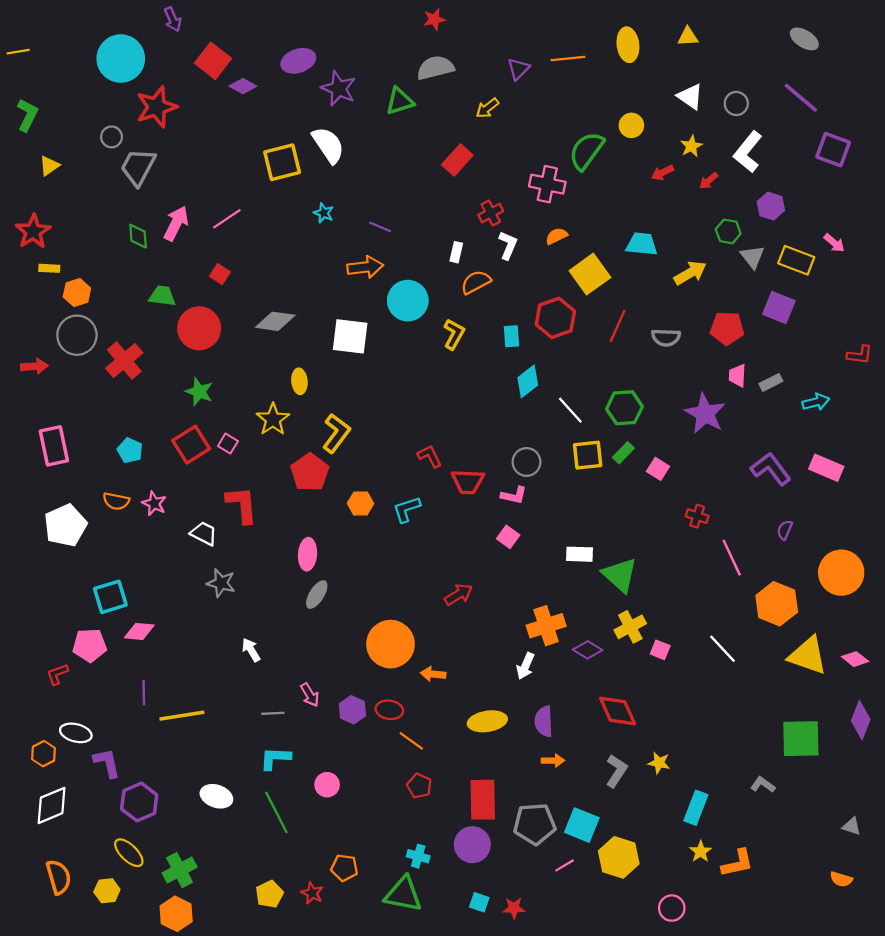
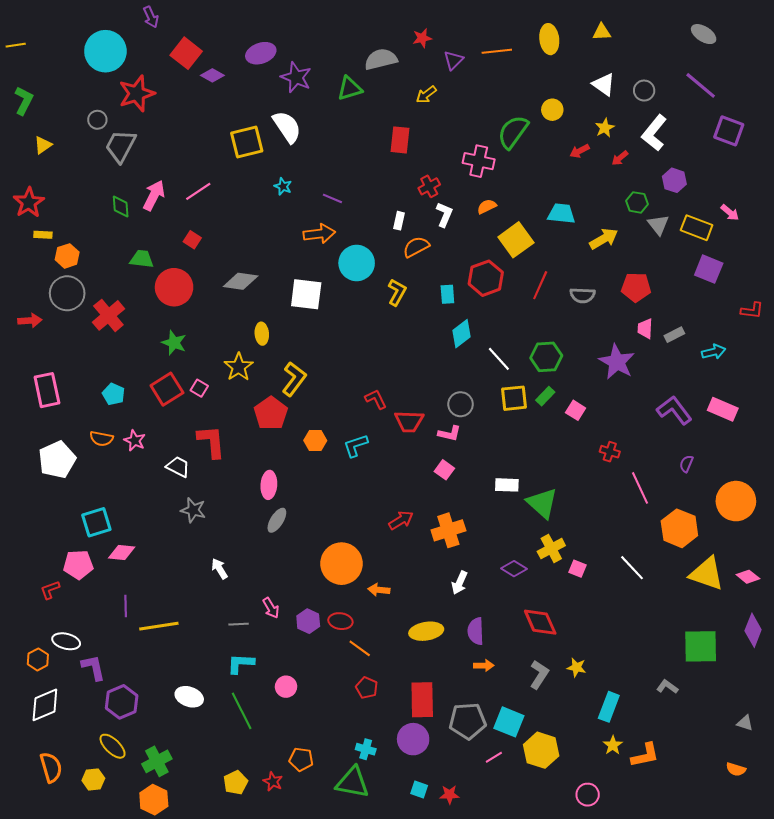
red star: (434, 19) -> (422, 38), moved
red rectangle: (457, 160) -> (400, 140), turned -36
purple square: (779, 308) -> (709, 269), moved
orange cross: (546, 626) -> (448, 530), moved

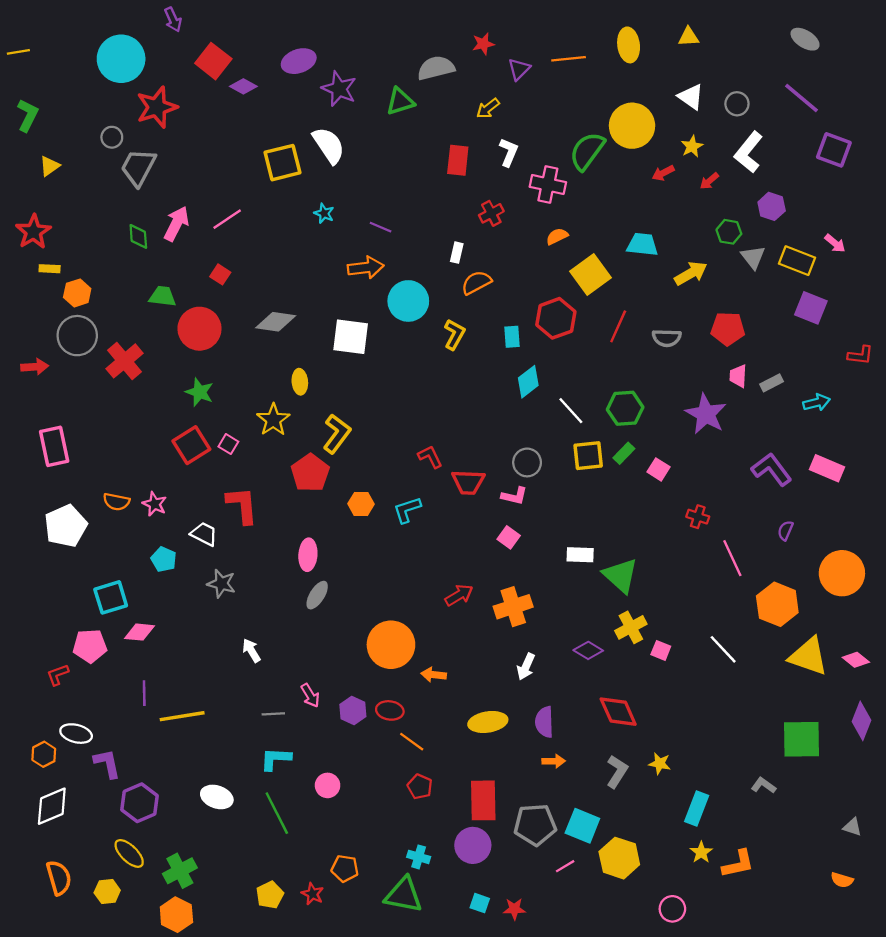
yellow circle: (552, 110) -> (632, 126), size x1.8
white L-shape: (444, 215) -> (509, 152), moved
cyan pentagon: (114, 394) -> (164, 559), moved

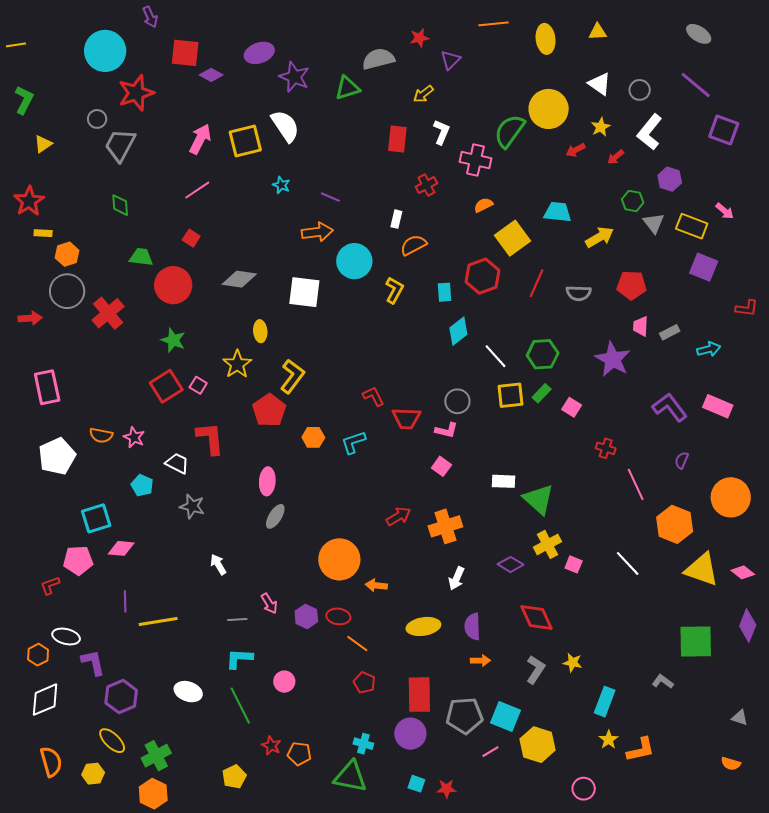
orange line: (569, 59) -> (493, 24), moved
red square: (213, 61) -> (185, 53), turned -32
pink arrow: (176, 224) -> (200, 139), moved
red star: (313, 894) -> (271, 746), moved

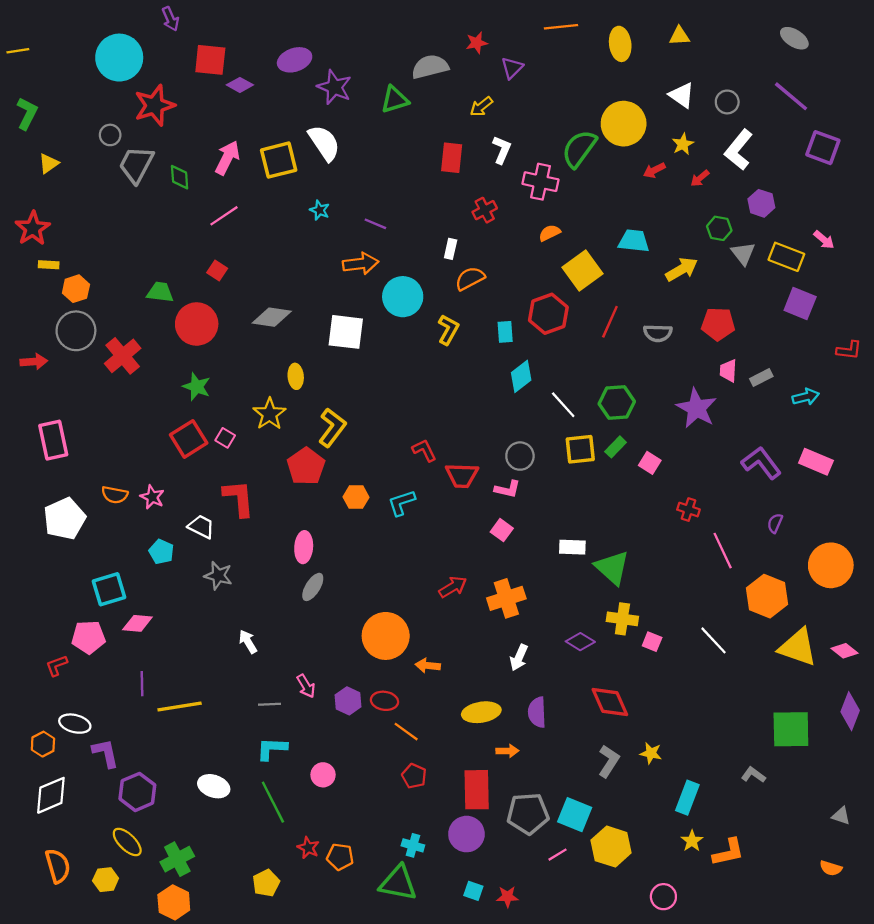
green diamond: (120, 205) -> (180, 177), moved
yellow cross: (548, 544) -> (622, 619), turned 36
orange arrow: (480, 661) -> (507, 751), moved

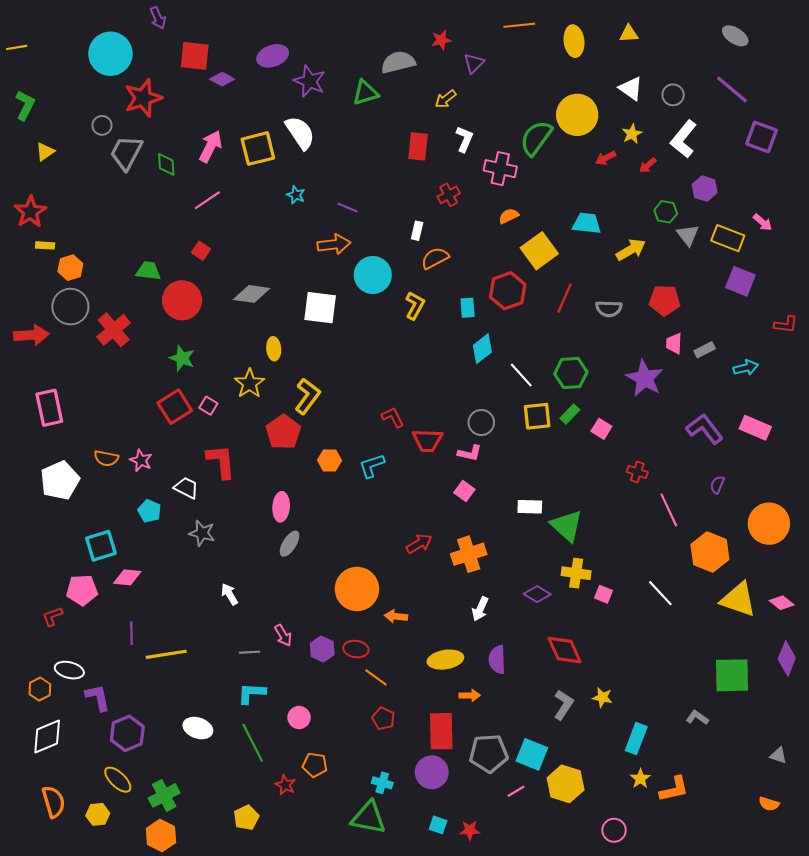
red arrow: (34, 362) -> (31, 335), size x1.4
orange pentagon: (340, 857) -> (315, 765), moved

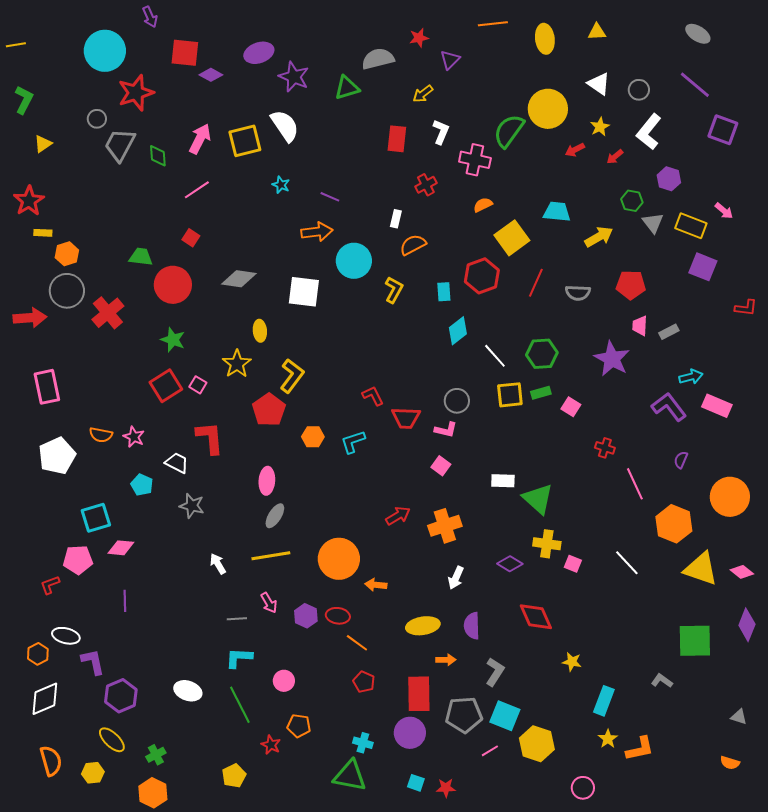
cyan arrow: (746, 368) -> (691, 377), moved
green rectangle: (570, 414) -> (541, 393), turned 30
yellow line: (166, 654) -> (271, 556), moved
gray L-shape: (563, 705) -> (495, 672), moved
green cross: (164, 795) -> (156, 755), size x0.7

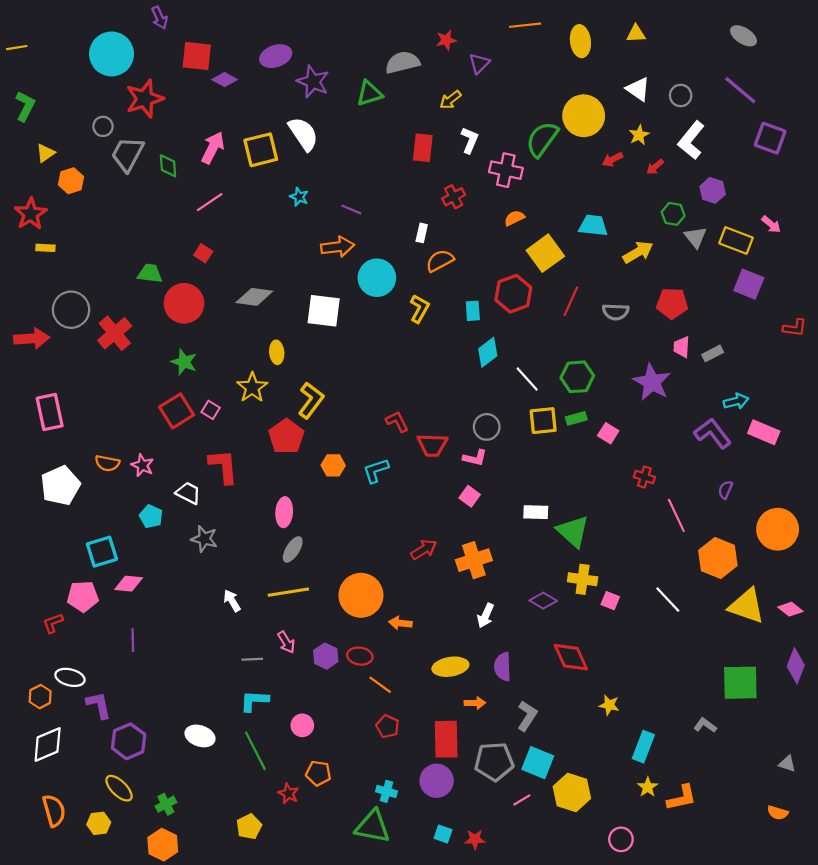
orange hexagon: (67, 254) -> (71, 181), moved

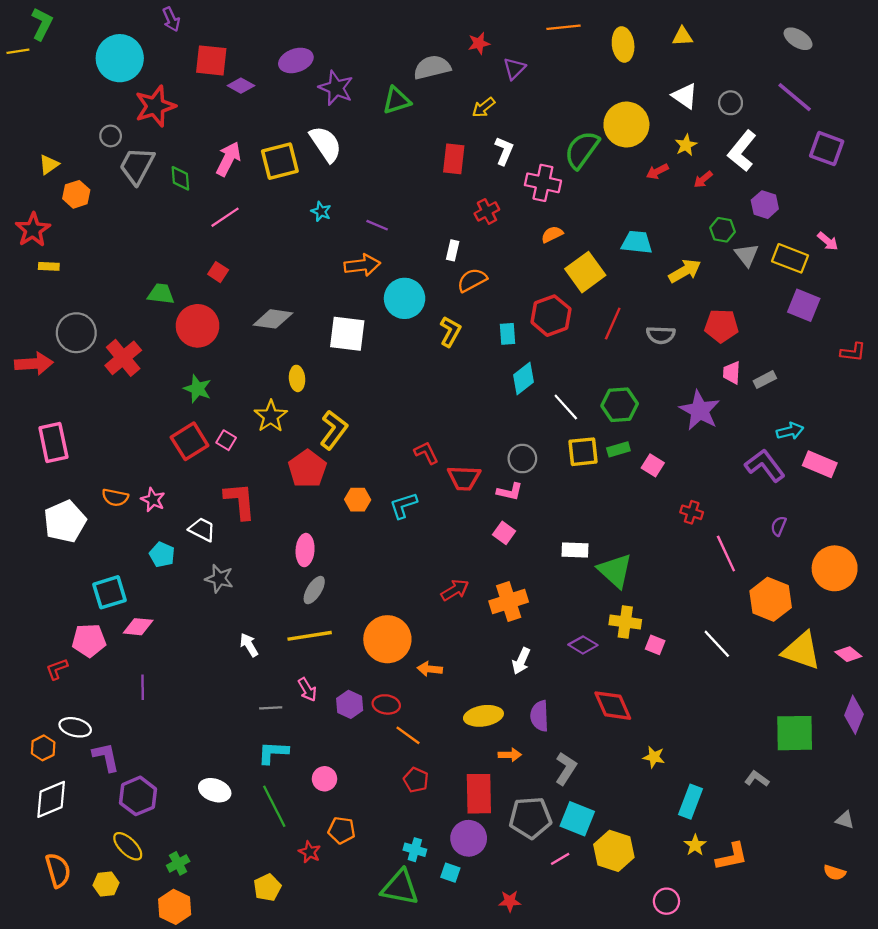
green L-shape: (25, 106) -> (42, 24), moved
cyan square: (443, 834) -> (450, 873), moved

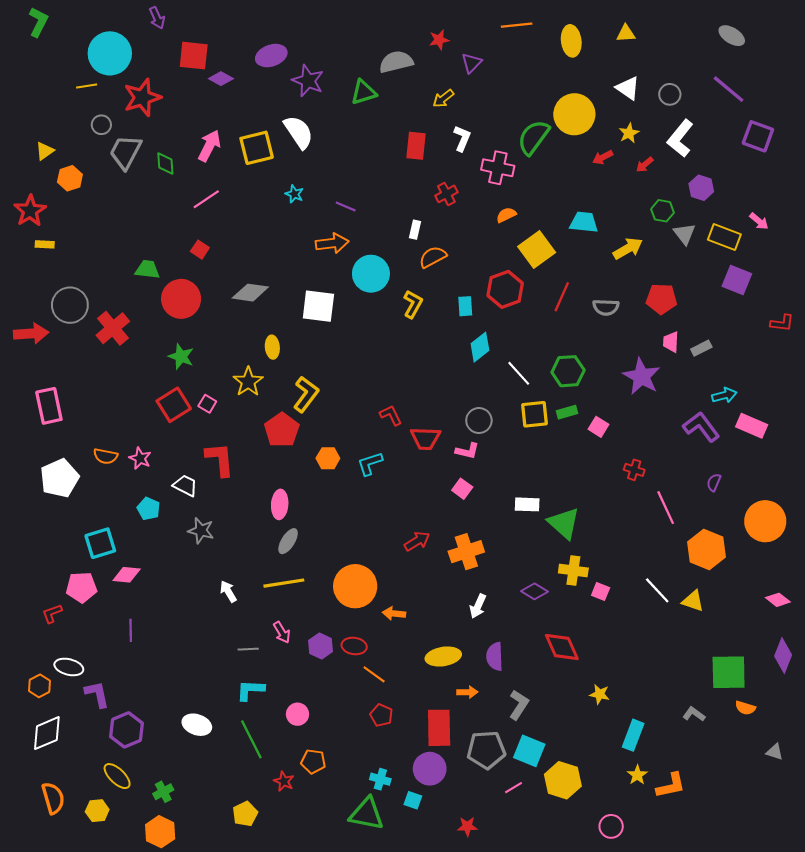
yellow line: (18, 51) -> (87, 86), moved
yellow triangle: (801, 651) -> (693, 601), moved, size x0.6
orange semicircle: (835, 873) -> (745, 708), moved

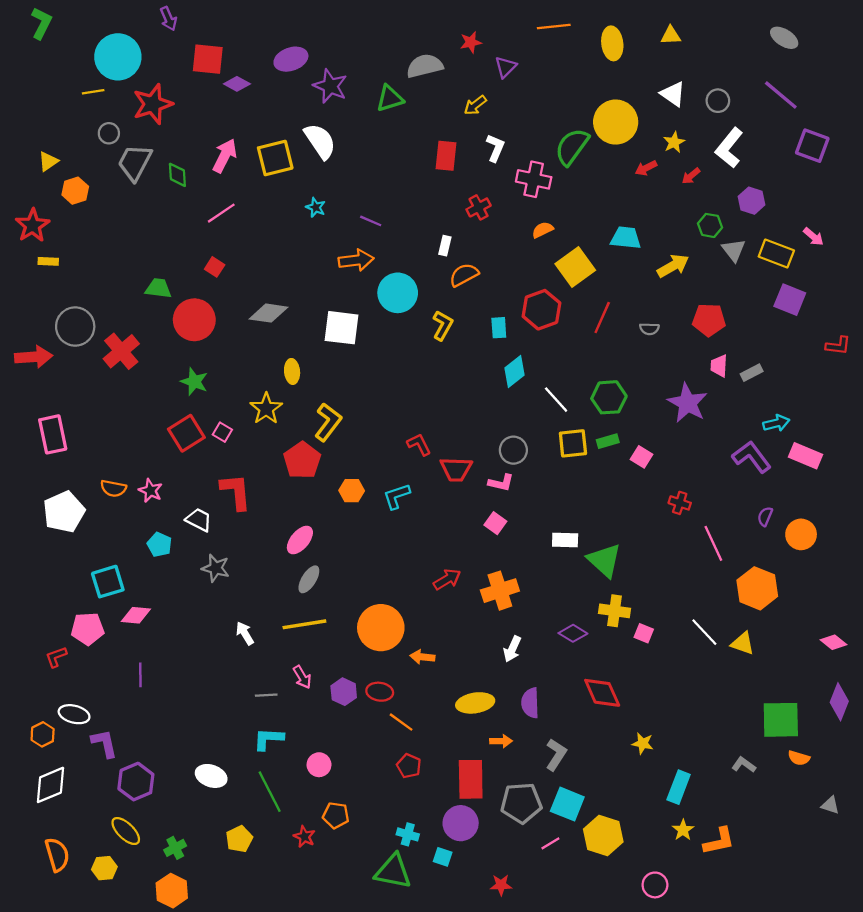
gray semicircle: (606, 307) -> (649, 329), size x0.7
pink ellipse: (280, 504) -> (300, 540), turned 36
orange circle: (765, 521) -> (801, 534), moved, size x0.7
yellow pentagon: (245, 814) -> (239, 839), moved

